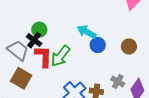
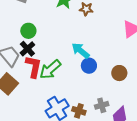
green circle: (39, 30) -> (28, 31), moved
gray cross: (118, 82) -> (102, 105), turned 32

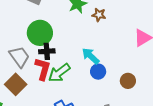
green circle: (28, 31) -> (40, 33), size x1.6
black cross: (27, 49) -> (47, 51), moved, turned 35

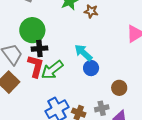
brown circle: (128, 81) -> (119, 88), moved

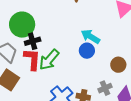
cyan arrow: (83, 53) -> (90, 36), moved

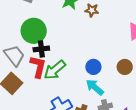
cyan arrow: (90, 36) -> (95, 87), moved
brown circle: (118, 65) -> (125, 67), moved

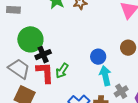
green arrow: (55, 70) -> (62, 71), size x0.7
cyan arrow: (95, 87) -> (105, 76), turned 54

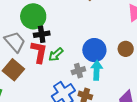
blue circle: (98, 57) -> (94, 50), size x1.5
gray cross: (121, 91) -> (78, 71), moved

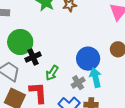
red L-shape: (39, 52) -> (38, 93), moved

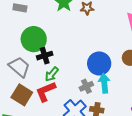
green arrow: (52, 73) -> (52, 74), moved
red L-shape: (38, 93) -> (46, 92), turned -115

